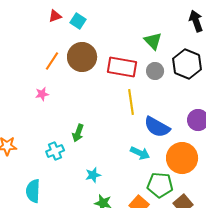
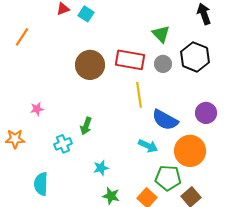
brown circle: (82, 57) -> (90, 65), moved
orange line: (52, 61) -> (22, 37), moved
pink star: (42, 94) -> (37, 109), moved

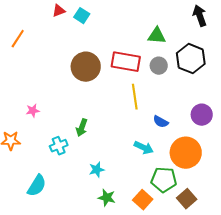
green triangle: (161, 34) -> (157, 36), turned -42
blue semicircle: (165, 120) -> (161, 122), size x0.6
cyan semicircle: (41, 184) -> (37, 186), turned -150

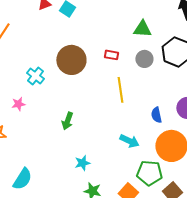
red rectangle: (126, 62) -> (111, 55), size x0.5
blue semicircle: (161, 122) -> (156, 115), moved, turned 49
cyan cross: (59, 146) -> (35, 76), moved, turned -30

